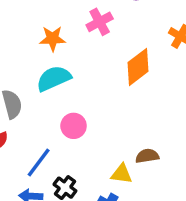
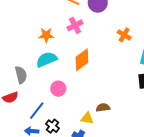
orange diamond: (138, 67) -> (82, 60), moved

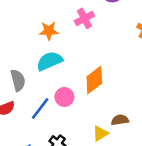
orange diamond: (82, 60) -> (94, 80), moved
blue line: (37, 111) -> (40, 108), moved
yellow triangle: (87, 118) -> (100, 133), turned -40

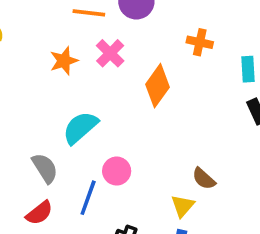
orange star: (49, 31) -> (64, 61), moved
orange diamond: (94, 80) -> (157, 86), moved
brown semicircle: (120, 120) -> (204, 179), turned -112

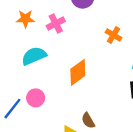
orange diamond: (157, 86) -> (78, 72), moved
cyan semicircle: (80, 128) -> (34, 56), moved

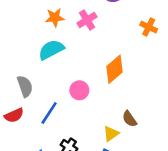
cyan semicircle: (34, 56) -> (51, 50), moved
pink circle: (36, 98) -> (79, 90), moved

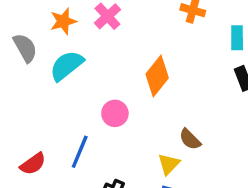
gray semicircle: (25, 86) -> (25, 48), moved

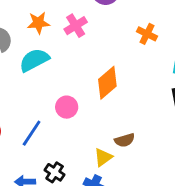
brown semicircle: (190, 139) -> (125, 140), turned -72

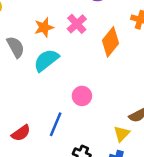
orange diamond: (107, 83) -> (111, 42), moved

